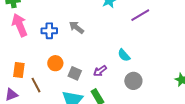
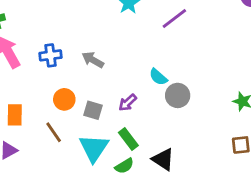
gray arrow: (77, 27) -> (93, 60), moved
gray circle: (133, 81) -> (178, 95), moved
brown line: (36, 85) -> (54, 132), moved

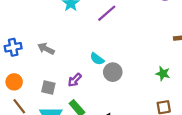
orange circle: (64, 99) -> (14, 82), moved

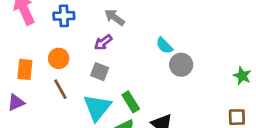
gray arrow: (46, 49) -> (115, 17), moved
purple arrow: (75, 80) -> (103, 42), moved

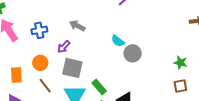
purple arrow: (103, 42) -> (64, 47), moved
gray square: (100, 72) -> (72, 68), size x1.5
green star: (242, 76) -> (180, 63), moved

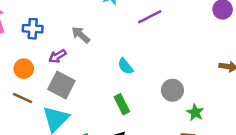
gray circle: (133, 53) -> (172, 90), moved
brown line: (45, 86) -> (23, 98), turned -42
green rectangle: (99, 87) -> (122, 104), moved

